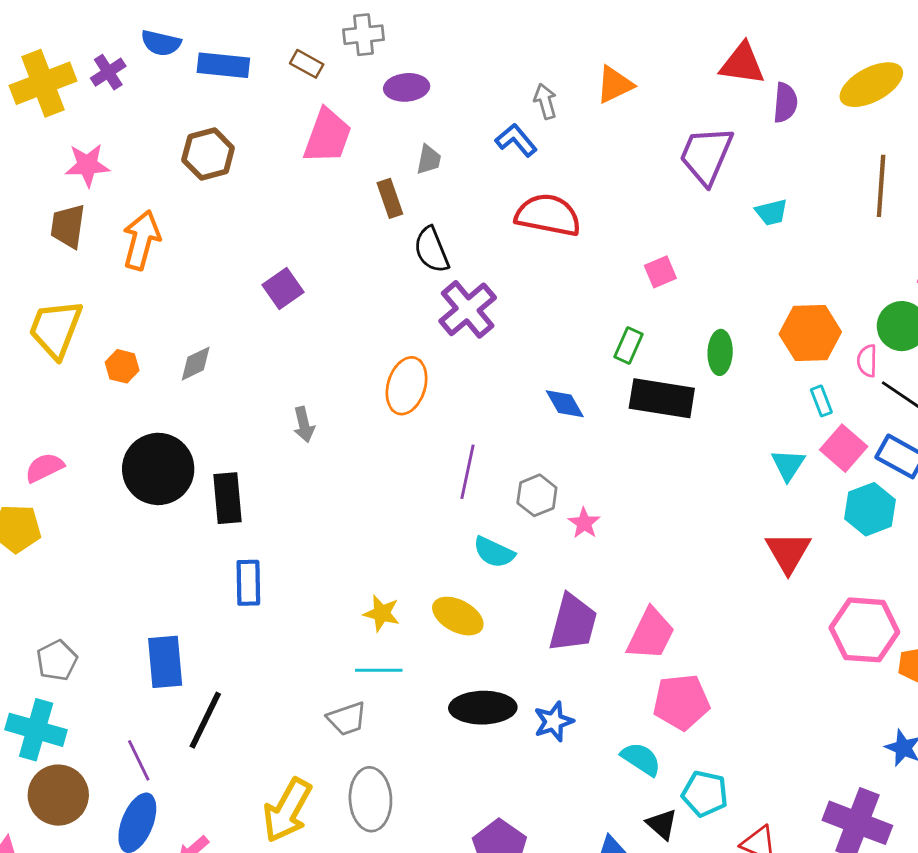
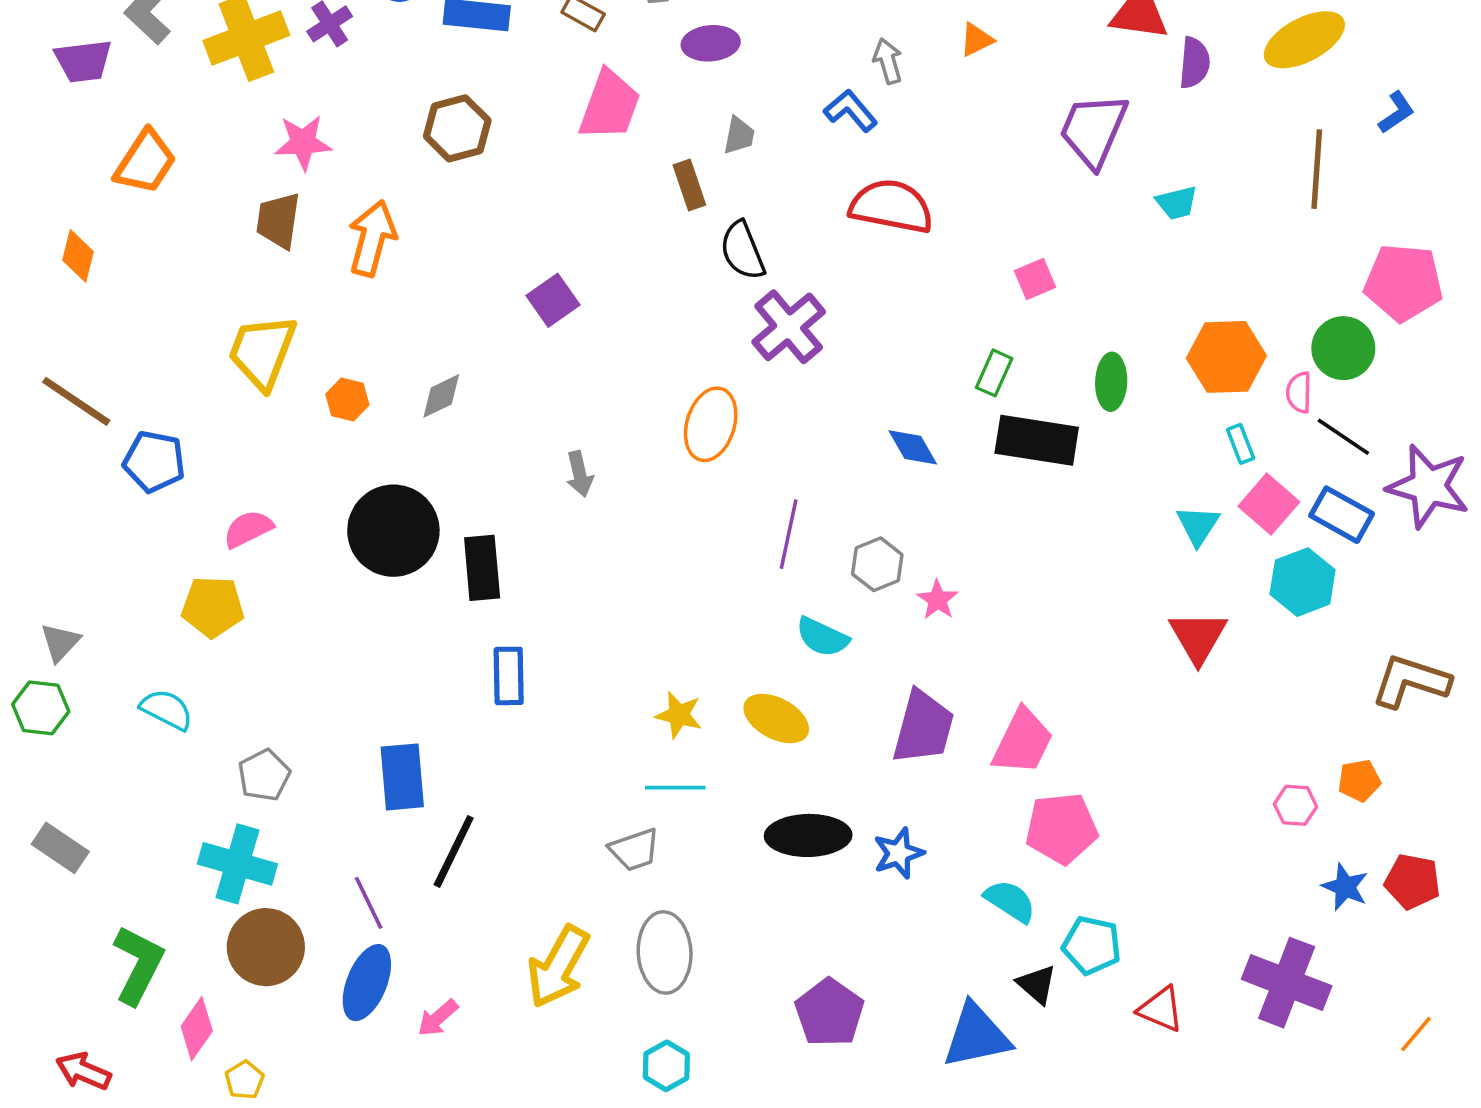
orange triangle: (615, 85) -> (976, 40), size x0.7
pink hexagon: (864, 630) -> (1295, 805), moved, size x0.5

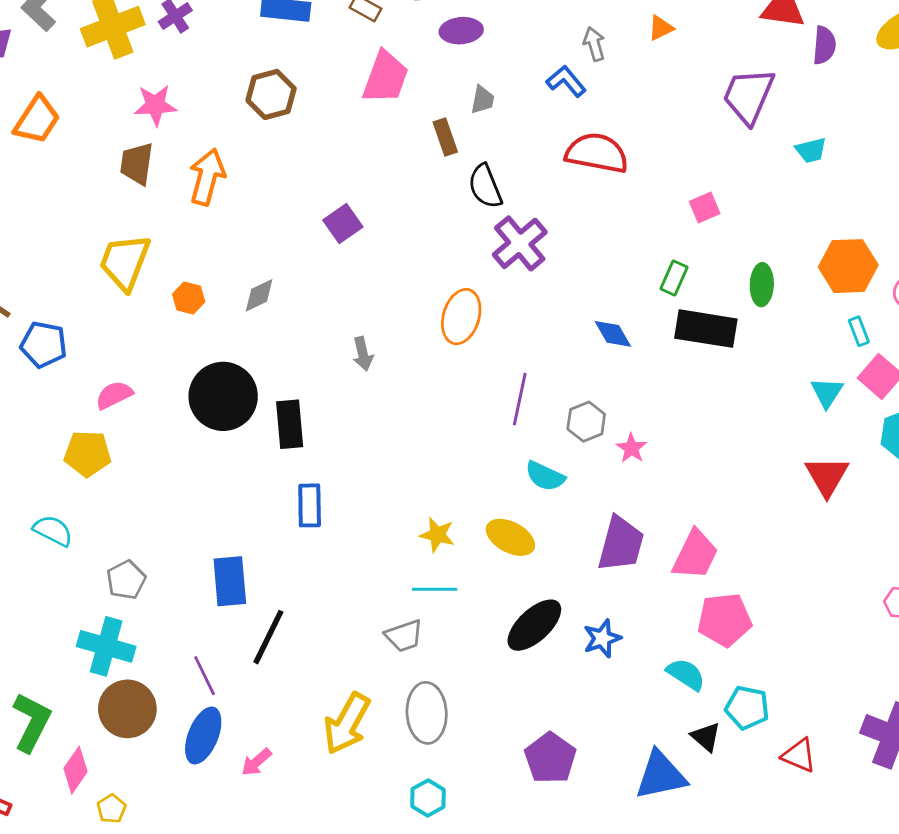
black ellipse: (808, 835) -> (534, 625), turned -42

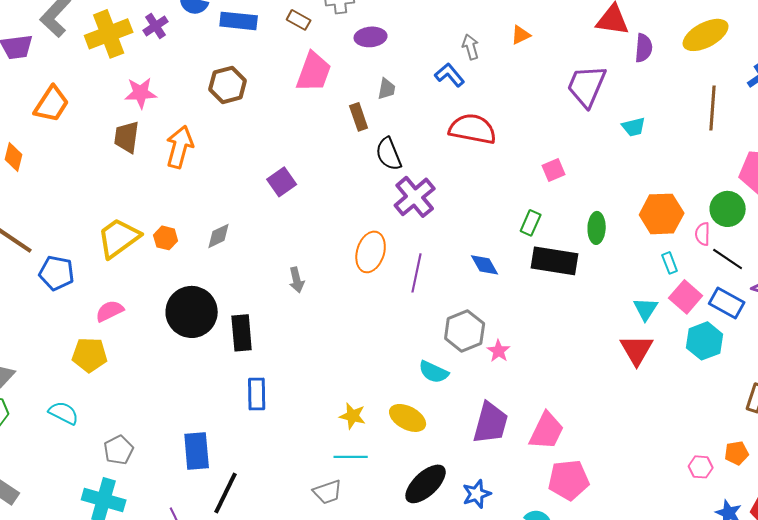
yellow trapezoid: (125, 262) -> (119, 238), moved, turned 33
purple line: (520, 399) -> (417, 273), moved
gray hexagon: (586, 422) -> (465, 331), size x1.4
red triangle: (827, 476) -> (637, 350), moved

